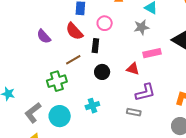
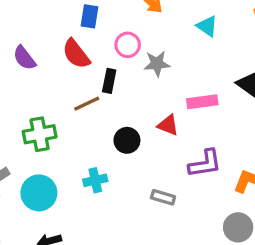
gray star: (141, 27) -> (157, 64), moved
brown line: (73, 60) -> (87, 104), moved
black circle: (102, 72) -> (127, 140), moved
purple L-shape: (145, 92) -> (205, 164), moved

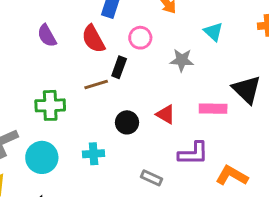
gray star: (157, 64) -> (182, 60), moved
pink rectangle: (202, 102) -> (213, 109), moved

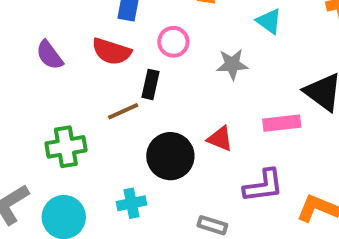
red semicircle: (93, 39) -> (112, 51), turned -36
black circle: (127, 122) -> (170, 156), size x1.5

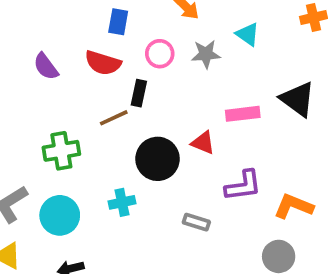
gray star: (232, 64) -> (206, 54), moved
pink rectangle: (282, 123) -> (243, 114), moved

